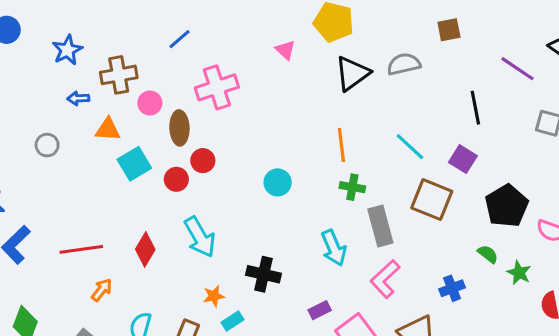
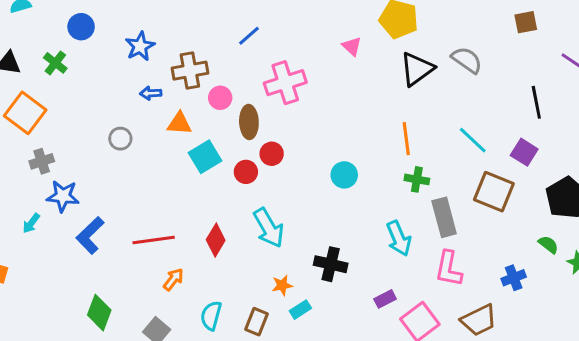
brown square: (449, 30) -> (526, 22), moved
gray semicircle: (404, 64) -> (467, 60), turned 48
pink L-shape: (385, 279) -> (449, 269), turned -36

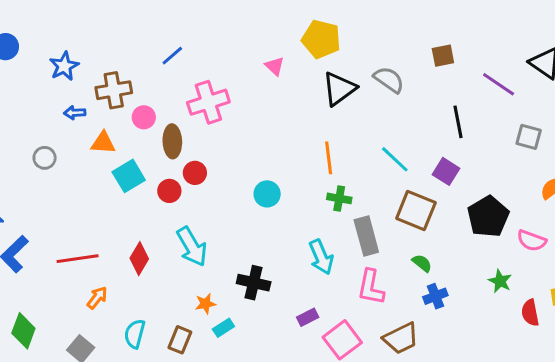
brown square: (526, 22) -> (443, 56), moved
green semicircle: (548, 244) -> (422, 263), moved

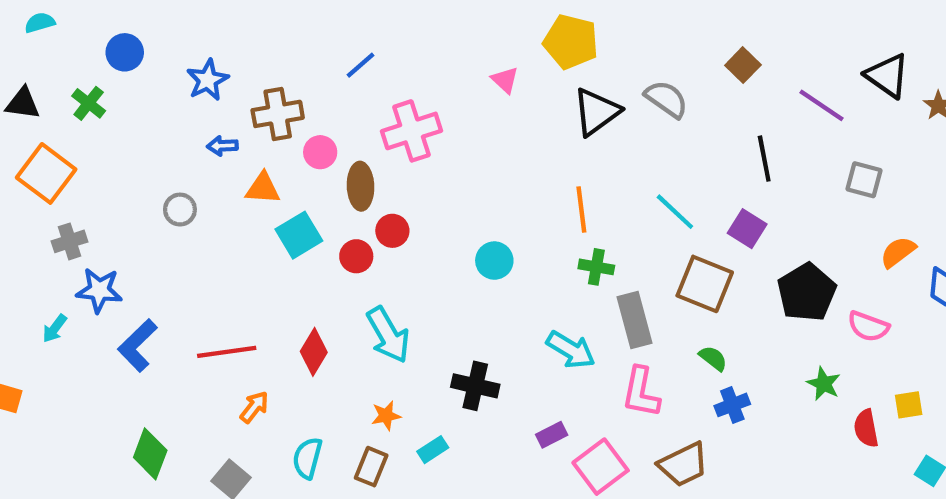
brown square: (443, 56) -> (743, 65), turned -35
cyan arrow: (321, 257) -> (571, 350), turned -36
orange star: (205, 304) -> (386, 416), moved

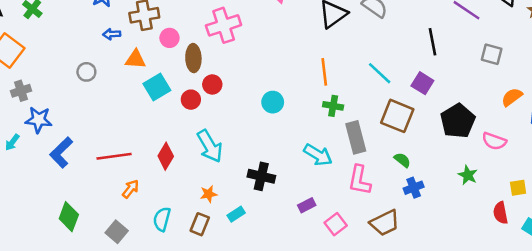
red semicircle: (866, 428) -> (500, 213), moved
pink square: (601, 467) -> (336, 224), size x0.7

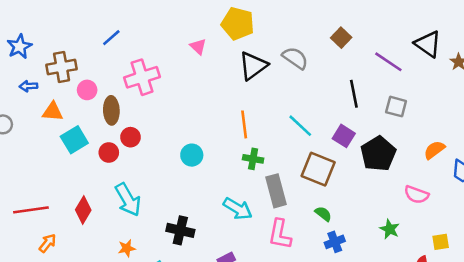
gray square: (492, 54) -> (396, 107), moved
black pentagon: (458, 121) -> (378, 154), moved

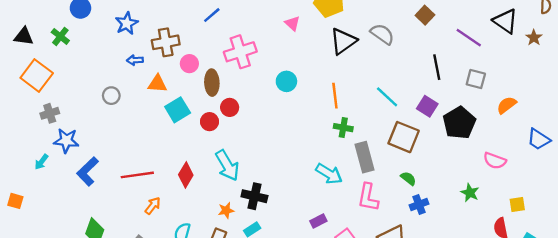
orange semicircle: (434, 150) -> (507, 105), moved
cyan circle: (192, 155) -> (286, 81), moved
black cross: (180, 230) -> (254, 196), moved

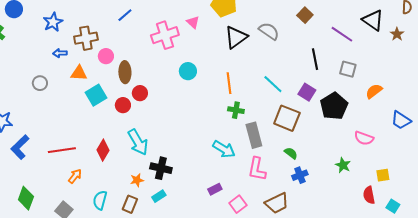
pink cross: (240, 52) -> (165, 35), moved

